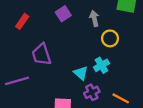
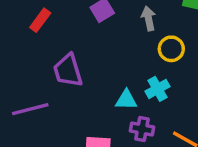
cyan triangle: (81, 73) -> (126, 100), turned -42
purple cross: (92, 92) -> (142, 129), turned 35

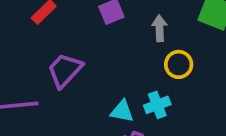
purple trapezoid: (68, 71) -> (65, 70), turned 51

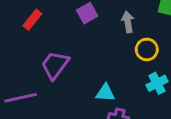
cyan cross: (157, 105) -> (157, 83), moved

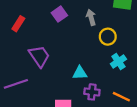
purple trapezoid: (55, 65) -> (39, 56), turned 115

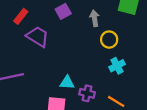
purple trapezoid: (39, 56) -> (38, 37), moved, turned -30
cyan triangle: (80, 73) -> (67, 83), moved

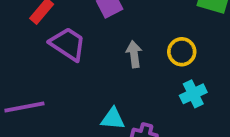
gray arrow: (94, 18) -> (134, 54), moved

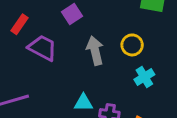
gray arrow: (134, 54) -> (95, 51), size x1.4

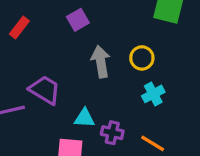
purple trapezoid: (42, 48) -> (45, 90), moved

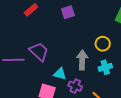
gray arrow: (101, 62) -> (82, 60), moved

